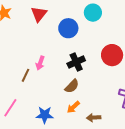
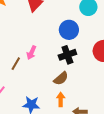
blue circle: (68, 28) -> (69, 30), moved
orange arrow: (73, 107) -> (61, 99), turned 128

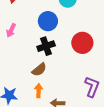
pink arrow: (31, 53) -> (11, 30), moved

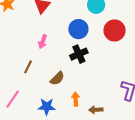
red circle: (82, 43) -> (115, 30), moved
brown semicircle: (39, 70) -> (57, 78), moved

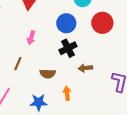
brown semicircle: (57, 78) -> (48, 74), turned 49
brown arrow: (96, 110) -> (85, 68), moved

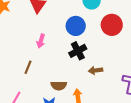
brown semicircle: (48, 74) -> (59, 86), moved

